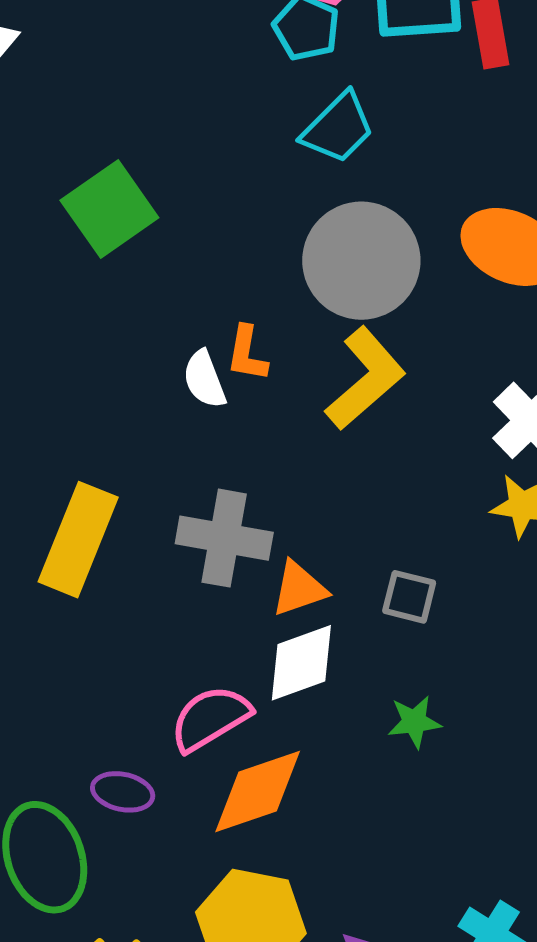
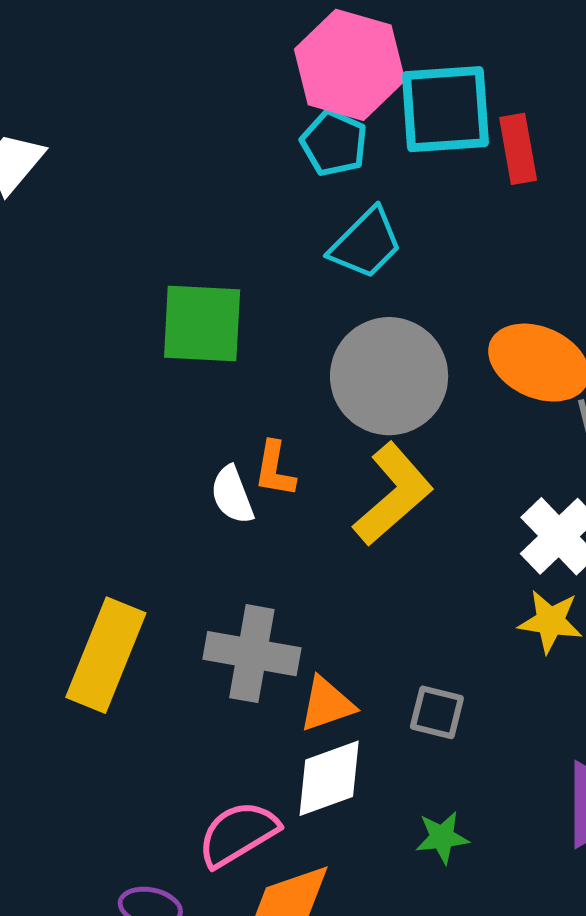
green square: (109, 209) -> (202, 323), moved, turned 38

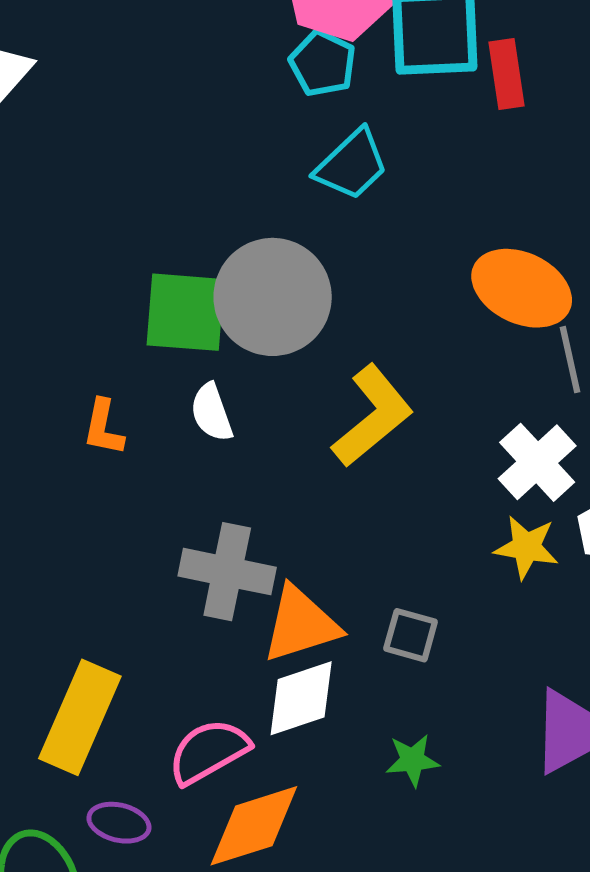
green square: (202, 323) -> (185, 312), moved
gray circle: (389, 376) -> (273, 297), moved
orange L-shape: (275, 469) -> (103, 428), moved
yellow rectangle: (106, 655) -> (80, 717), moved
orange triangle: (327, 704) -> (301, 624), size x1.4

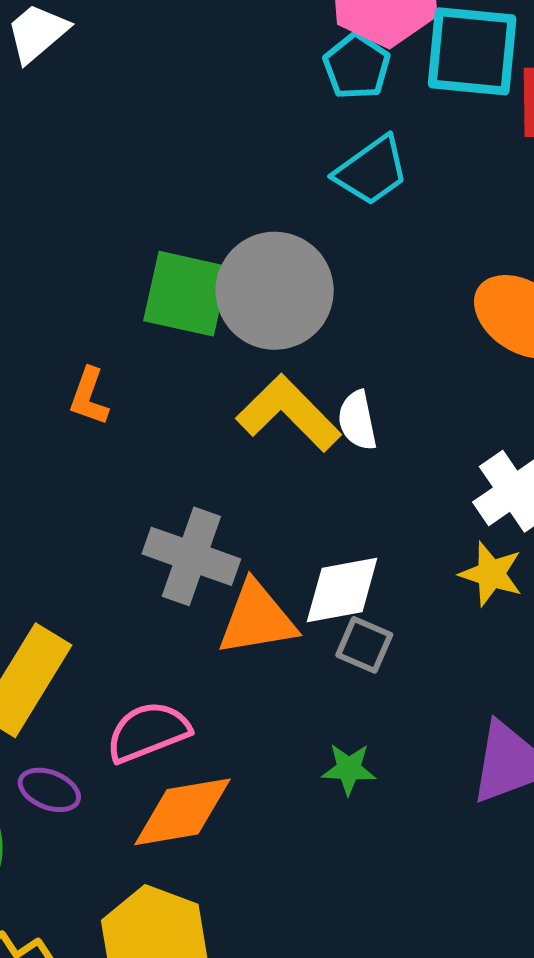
white semicircle: (212, 412) -> (357, 420), moved
yellow L-shape: (373, 416) -> (289, 413), moved, turned -103
white diamond: (301, 698) -> (342, 590), moved

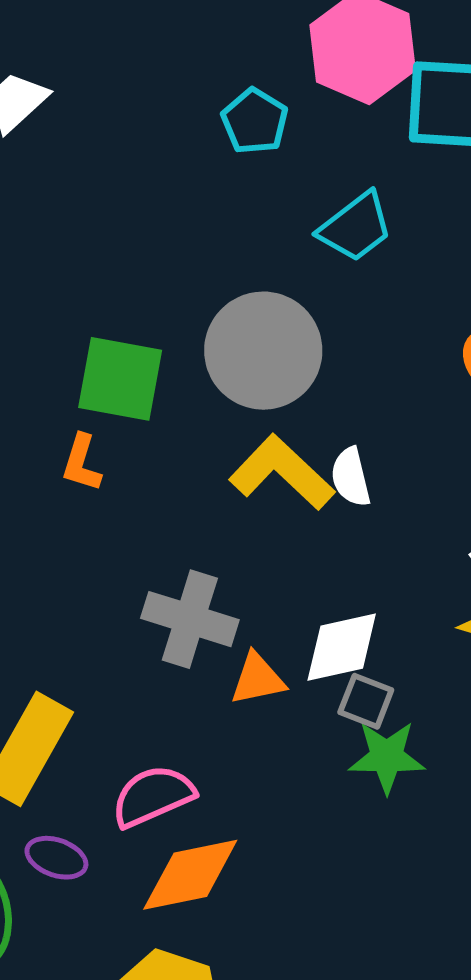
cyan pentagon: (357, 66) -> (255, 121), moved
green square: (186, 294) -> (120, 379), moved
orange triangle: (257, 619) -> (258, 679), size x0.7
green star: (349, 769) -> (387, 757), moved, size x1.4

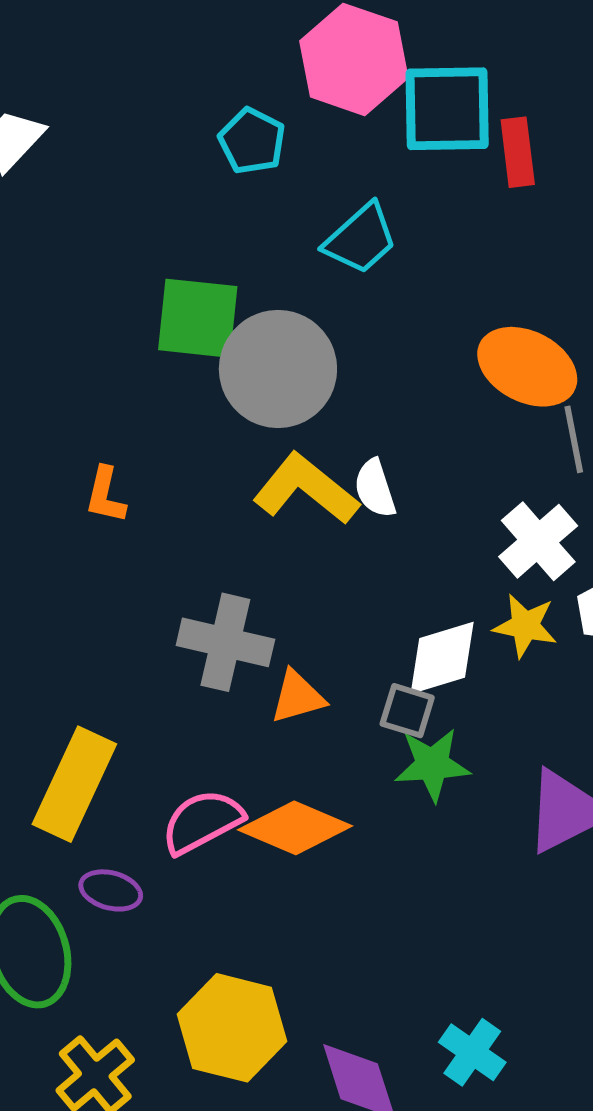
green square: (120, 379) -> (198, 318), moved
white diamond: (342, 647) -> (442, 658), moved
orange diamond: (190, 875) -> (295, 828), moved, turned 39

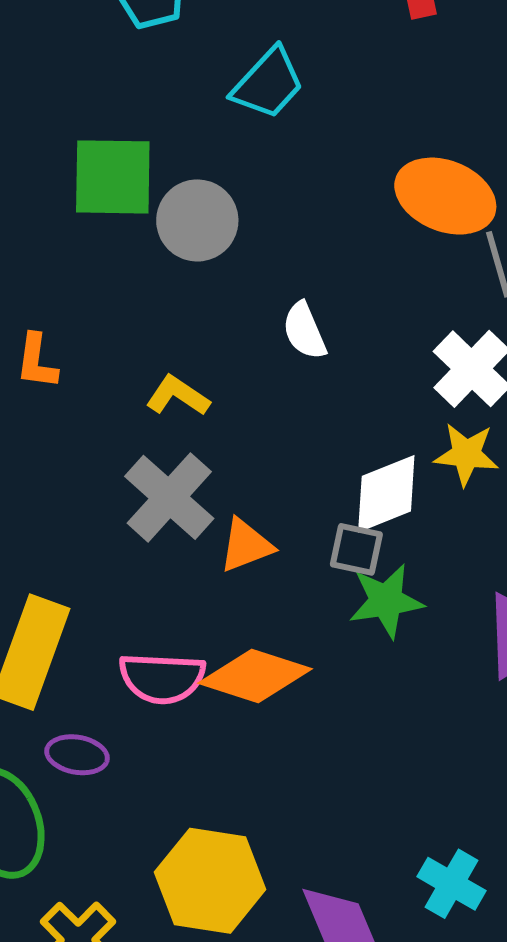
gray circle: (278, 369) -> (197, 220), size x0.7
yellow L-shape: (306, 489) -> (178, 396), moved, size x0.6
gray cross: (225, 642) -> (169, 497), turned 34
pink semicircle: (202, 822) -> (162, 678), turned -144

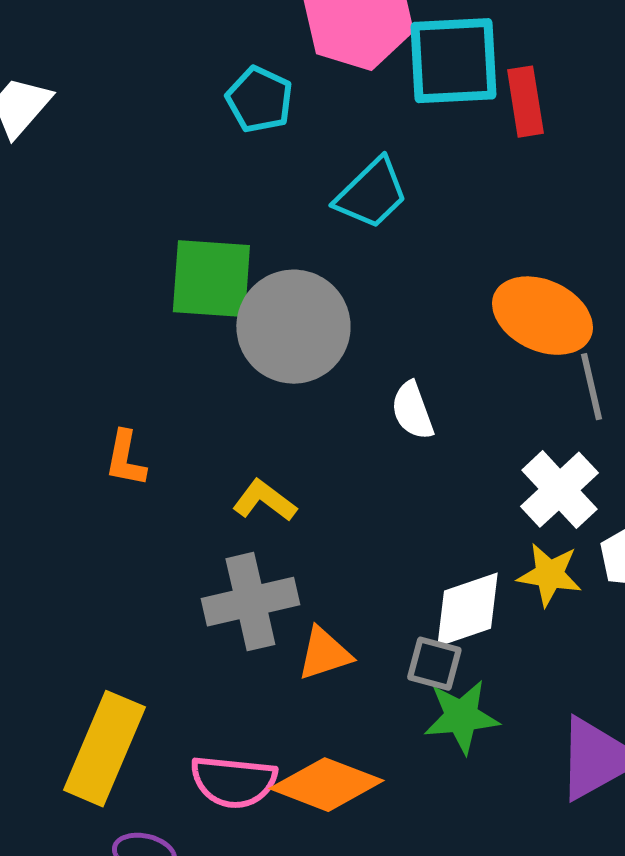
gray circle: (197, 220) -> (293, 327), size x1.4
white semicircle: (304, 331) -> (412, 411), moved
gray cross: (169, 497) -> (250, 602), turned 32

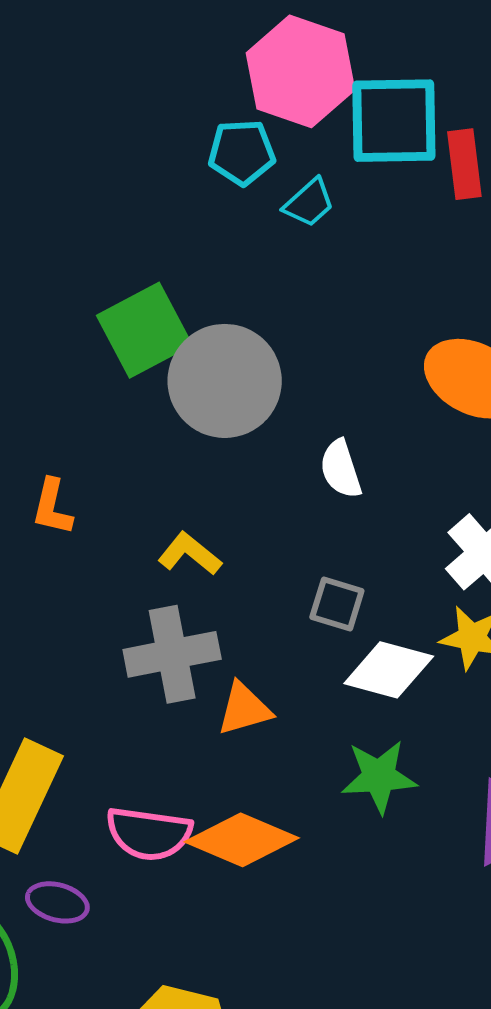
cyan pentagon: (259, 100) -> (242, 152), moved, turned -30
cyan trapezoid: (371, 194) -> (309, 203), moved, size x0.7
green square: (211, 279) -> (144, 330), turned -34
white diamond: (467, 610) -> (389, 670), turned 32
gray square: (434, 664) -> (337, 604), moved

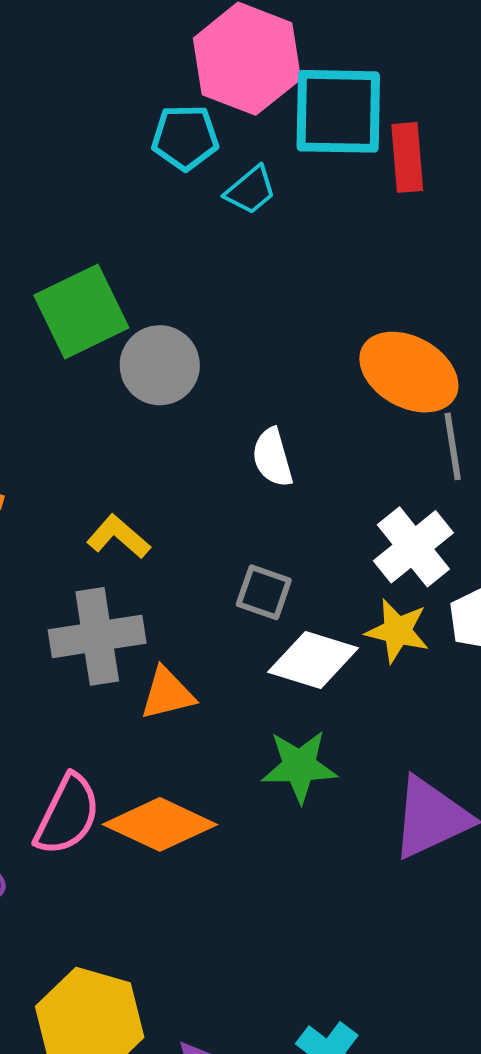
gray circle: (225, 381) -> (160, 365), size x0.7
pink semicircle: (149, 834) -> (67, 815), turned -74

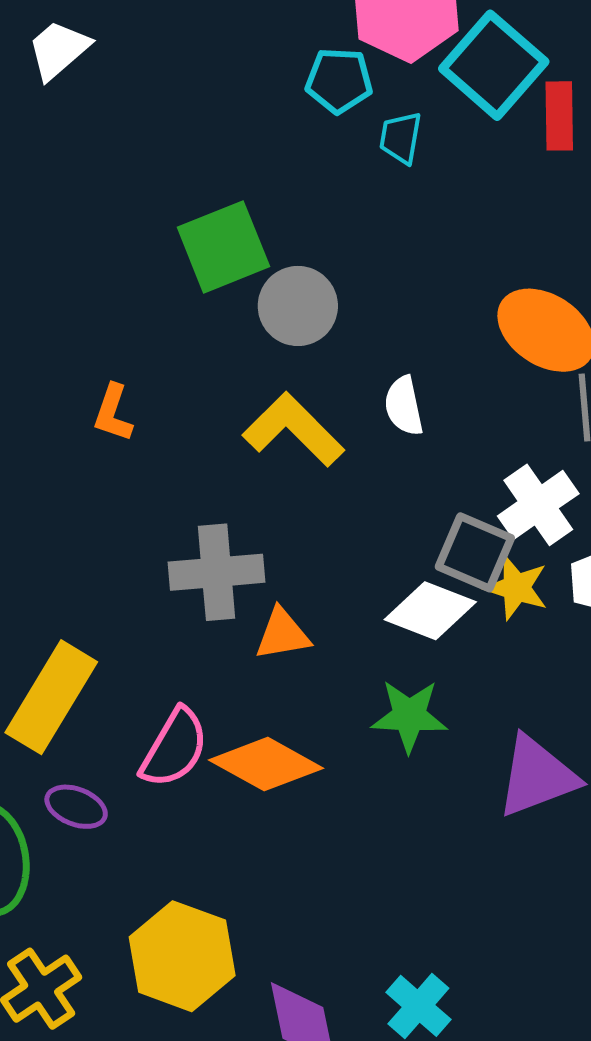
cyan square: (338, 111) -> (494, 65), turned 36
cyan trapezoid: (250, 190) -> (401, 138), turned 136
yellow L-shape: (118, 537) -> (293, 430), moved, size x1.6
gray square: (264, 592) -> (475, 552), moved, size x1.4

